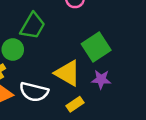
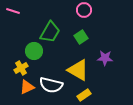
green square: (96, 47) -> (81, 37), moved, size x0.6
purple star: (101, 79) -> (105, 58), moved

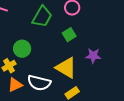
green trapezoid: (50, 32) -> (42, 17), moved

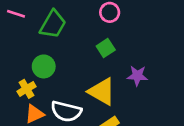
green trapezoid: (42, 17) -> (53, 24), moved

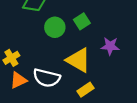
green circle: (44, 66) -> (55, 27), moved

